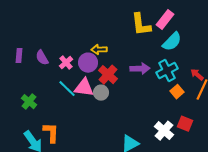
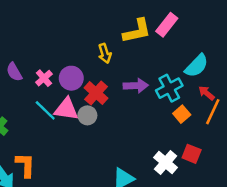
yellow L-shape: (141, 25) -> (137, 31), turned -95
cyan semicircle: (172, 42) -> (197, 66), moved
yellow arrow: (99, 50) -> (105, 53), moved, turned -105

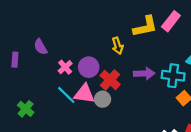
purple semicircle: (14, 72) -> (41, 47), moved
cyan cross: (169, 88) -> (173, 76), turned 35

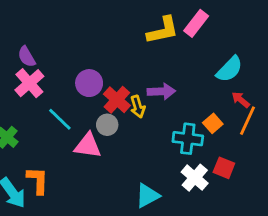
yellow arrow: (118, 46) -> (138, 107), moved
pink cross: (65, 67) -> (29, 83), moved, size x1.5
cyan cross: (173, 76) -> (188, 139), moved
pink triangle: (84, 94) -> (88, 146), moved

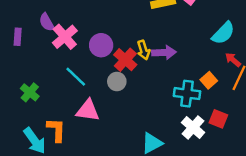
pink cross: (29, 83) -> (65, 37), moved
yellow arrow: (138, 107) -> (143, 50), moved
pink triangle: (88, 146) -> (88, 111), moved

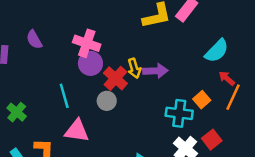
pink cross: (65, 37) -> (87, 43), moved, turned -30
cyan line: (76, 77) -> (64, 96), turned 30
red square: (218, 119) -> (212, 140), turned 30

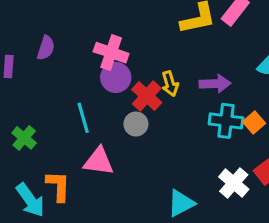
purple semicircle: (34, 40) -> (46, 48), turned -132
purple arrow: (155, 71) -> (215, 84), moved
cyan cross: (179, 113) -> (226, 121), moved

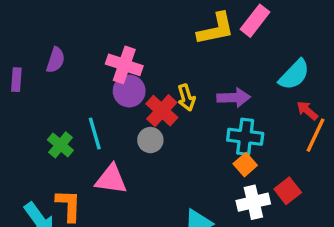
orange square: (254, 122) -> (245, 165), moved
green cross: (24, 138) -> (60, 145), moved
white cross: (234, 183) -> (253, 202), turned 36

